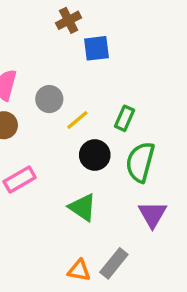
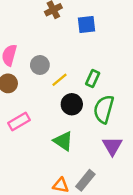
blue square: (97, 48) -> (87, 24), moved

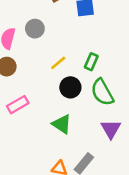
gray circle: (40, 65) -> (35, 29), moved
green semicircle: (104, 109) -> (102, 92), turned -44

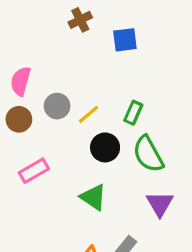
gray circle: (35, 29) -> (57, 106), moved

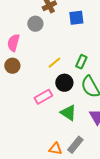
gray circle: (57, 106) -> (35, 24), moved
pink rectangle: (34, 171) -> (43, 97), moved
green triangle: (93, 197) -> (68, 113), moved

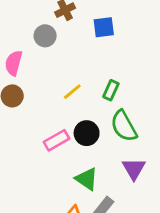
black circle: (64, 83) -> (87, 133), moved
green triangle: (68, 113) -> (87, 179), moved

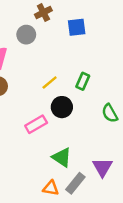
green semicircle: (124, 126) -> (110, 113), moved, size x0.7
black circle: (87, 133) -> (62, 107), moved
purple triangle: (134, 169) -> (102, 167), moved

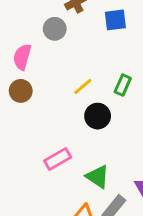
pink rectangle: (36, 124) -> (58, 159), moved

